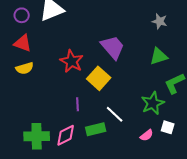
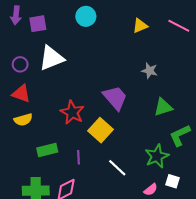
gray star: (160, 21) -> (150, 71), moved
green rectangle: (96, 129) -> (47, 150), moved

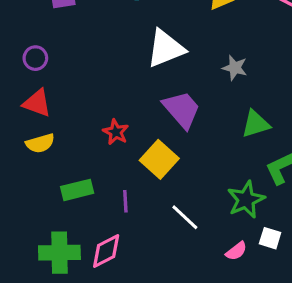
white triangle: (51, 58) -> (166, 48), moved
red star: (72, 112) -> (116, 132), size x0.7

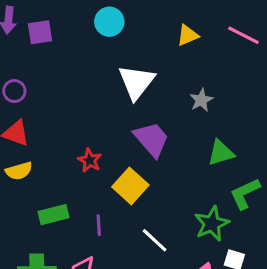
white triangle: (166, 48) -> (136, 82), turned -30
gray star: (235, 68) -> (201, 100), turned 30

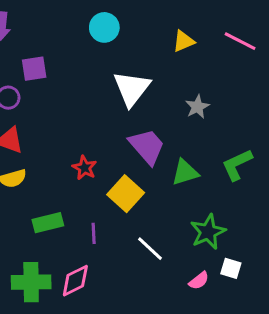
purple square: (40, 32) -> (34, 69), moved
green triangle: (221, 153) -> (185, 172), moved
green L-shape: (245, 193) -> (237, 165), moved

